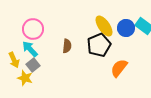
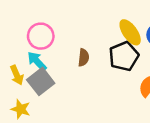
gray square: (33, 65) -> (41, 81), size x1.5
yellow star: (25, 78) -> (21, 109), moved

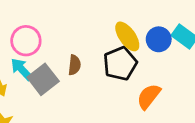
gray square: (41, 81) -> (43, 79), moved

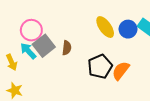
black pentagon: (120, 64) -> (100, 66), moved
gray square: (43, 79) -> (44, 46), moved

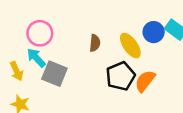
yellow ellipse: (105, 27) -> (130, 46), moved
gray square: (44, 46) -> (54, 74), moved, turned -30
brown semicircle: (67, 48) -> (95, 43), moved

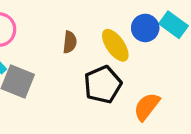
orange semicircle: (145, 81) -> (147, 107), moved

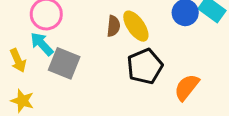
yellow ellipse: (115, 45) -> (136, 26), moved

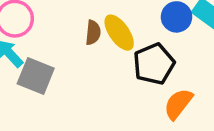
black pentagon: (145, 66) -> (154, 64), moved

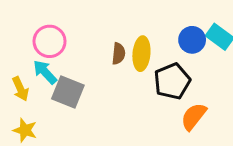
yellow ellipse: (119, 33) -> (141, 54), turned 40

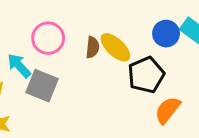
pink circle: (50, 41) -> (48, 38), moved
yellow ellipse: (141, 54) -> (115, 47), turned -52

